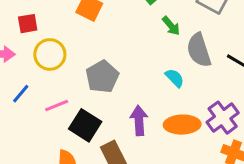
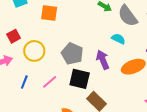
purple arrow: (139, 120) -> (103, 60), moved
black square: (85, 125) -> (80, 79), moved

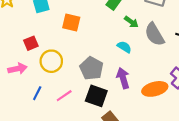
cyan semicircle: (118, 39) -> (124, 47), moved

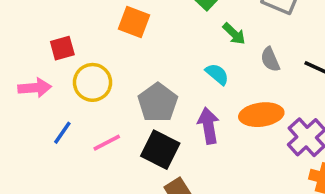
gray semicircle: (155, 34) -> (270, 59), size x0.6
orange ellipse: (155, 89) -> (261, 115), moved

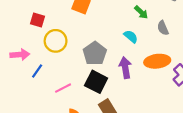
red square: (62, 48) -> (37, 20), turned 32
pink arrow: (35, 88) -> (20, 55), moved
pink line: (107, 143) -> (63, 88), moved

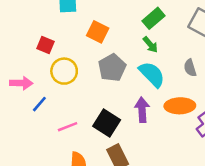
green arrow: (141, 12) -> (150, 45), moved
cyan semicircle: (131, 36) -> (152, 74), size x1.6
gray pentagon: (95, 53) -> (112, 68), moved

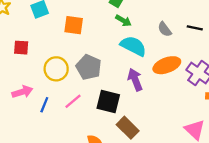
red square: (45, 45) -> (21, 48), moved
gray pentagon: (112, 68) -> (89, 67), moved
pink line: (68, 127) -> (73, 101), moved

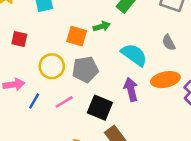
green arrow: (123, 21) -> (102, 26), moved, turned -56
orange square: (74, 25) -> (77, 36), moved
gray pentagon: (89, 67) -> (85, 70), turned 30

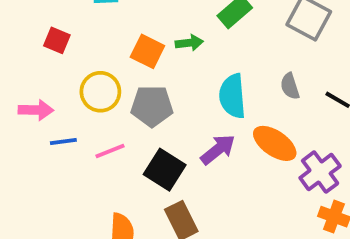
cyan semicircle: (134, 55) -> (232, 96), turned -140
orange ellipse: (165, 80) -> (275, 143), turned 36
purple arrow: (131, 89) -> (218, 149), turned 55
blue line: (34, 101) -> (63, 141), turned 42

